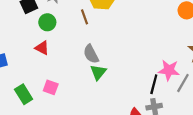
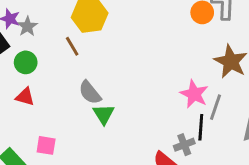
pink star: (169, 70) -> (194, 94), turned 30
black line: (154, 84) -> (201, 127), moved

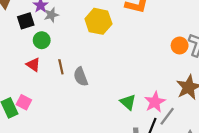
brown line: (72, 46) -> (61, 67), moved
green triangle: (104, 114) -> (128, 102), moved, turned -35
pink square: (46, 145) -> (24, 102), moved

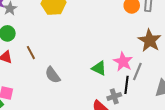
gray semicircle: (81, 77) -> (53, 75), moved

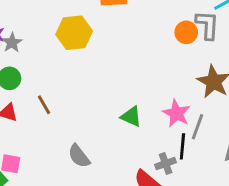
green triangle: (99, 68) -> (131, 116), moved
gray semicircle: (53, 75) -> (79, 156), moved

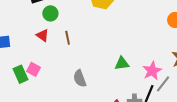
green triangle: (131, 116) -> (122, 63), turned -49

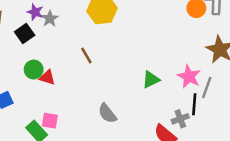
green circle: (50, 13) -> (34, 70), moved
brown line: (68, 38) -> (86, 56), moved

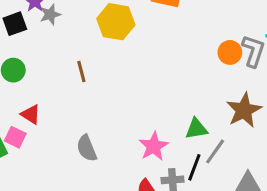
pink star: (189, 76) -> (154, 146), moved
red triangle: (47, 77) -> (31, 114), moved
green triangle: (151, 80) -> (196, 129), moved

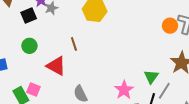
red triangle: (31, 114) -> (56, 66), moved, size x1.5
green triangle: (196, 129) -> (151, 77), turned -42

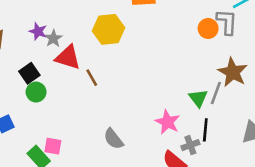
black square: (29, 16) -> (29, 73), moved
red triangle: (56, 66) -> (68, 57), moved
gray line: (164, 91) -> (216, 93), moved

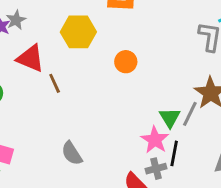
orange circle: (208, 28) -> (126, 62), moved
gray star: (53, 38) -> (16, 20), moved
pink star: (167, 122) -> (155, 140), moved

